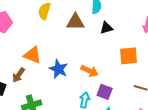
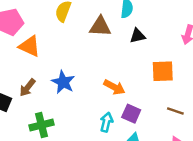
orange triangle: (33, 55) -> (30, 46), moved
blue star: (59, 69) -> (63, 82), moved

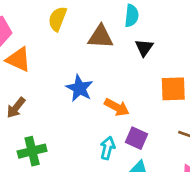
black triangle: (138, 36) -> (144, 48), turned -42
blue star: (63, 82) -> (79, 88), moved

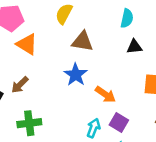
brown triangle: (101, 37) -> (82, 41), moved
black triangle: (144, 48) -> (134, 47), turned 42

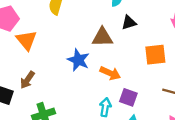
brown triangle: (82, 41) -> (102, 37), moved
orange triangle: (27, 44) -> (26, 40), turned 30

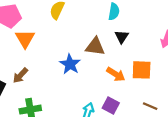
black triangle: (129, 22) -> (122, 37), turned -48
orange arrow: (110, 73) -> (116, 74), moved

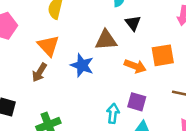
orange triangle: (25, 39) -> (48, 46), moved
brown arrow: (20, 75) -> (39, 72), moved

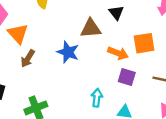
orange triangle: (48, 46) -> (18, 34), moved
purple square: (137, 102) -> (127, 77), moved

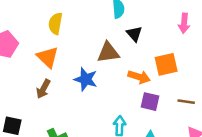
orange triangle: (18, 34) -> (48, 57), moved

